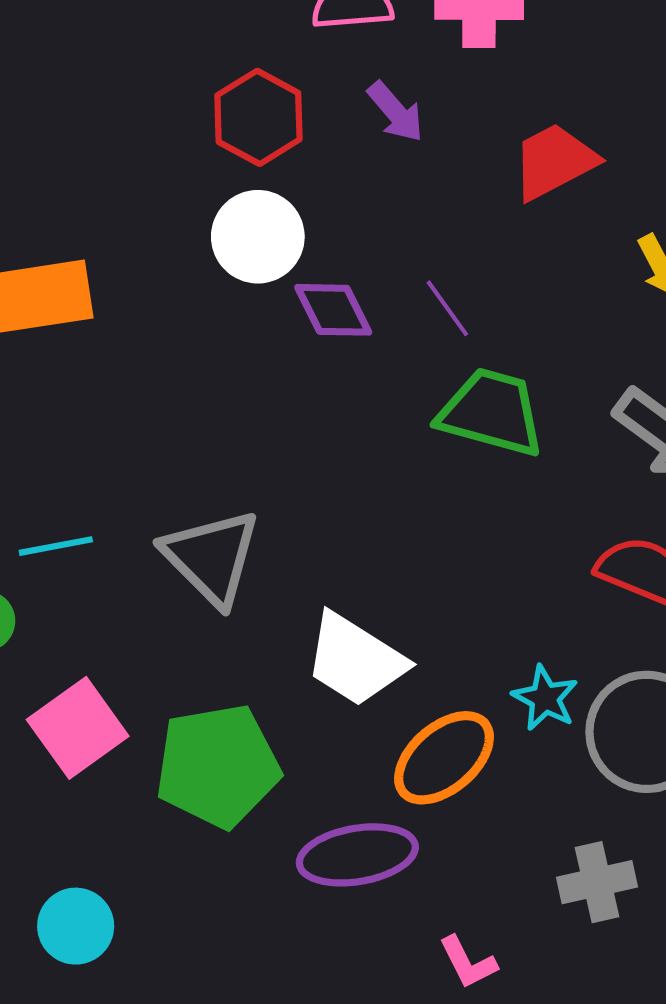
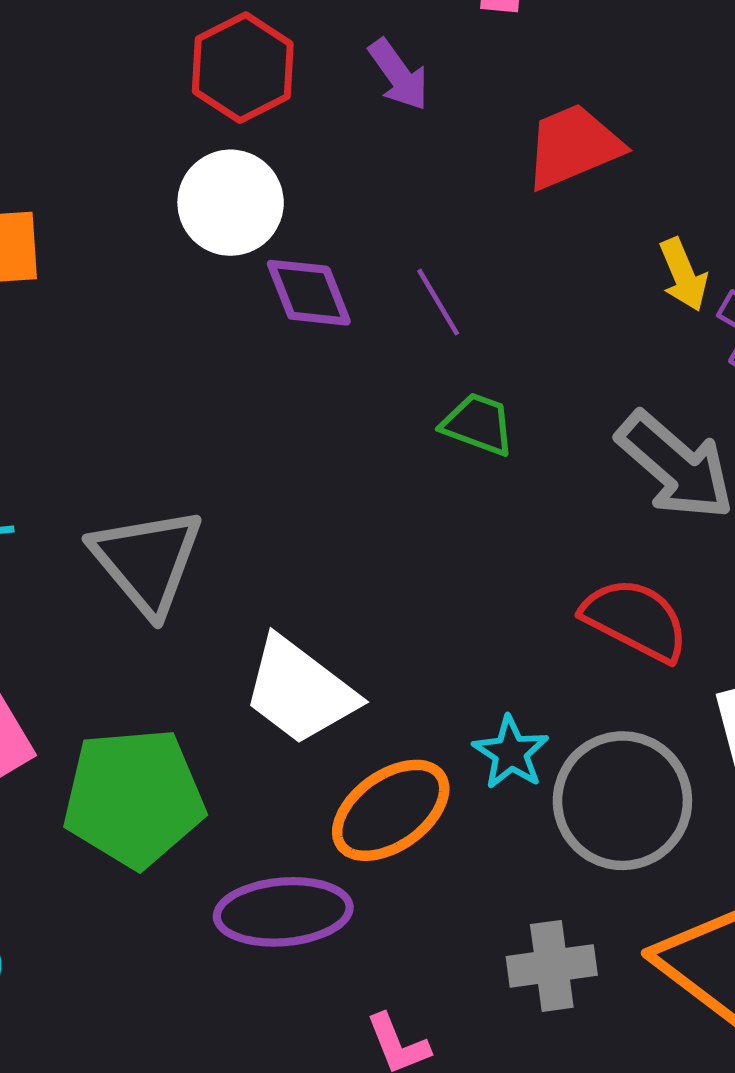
green trapezoid: (492, 412) -> (478, 424), size x0.6

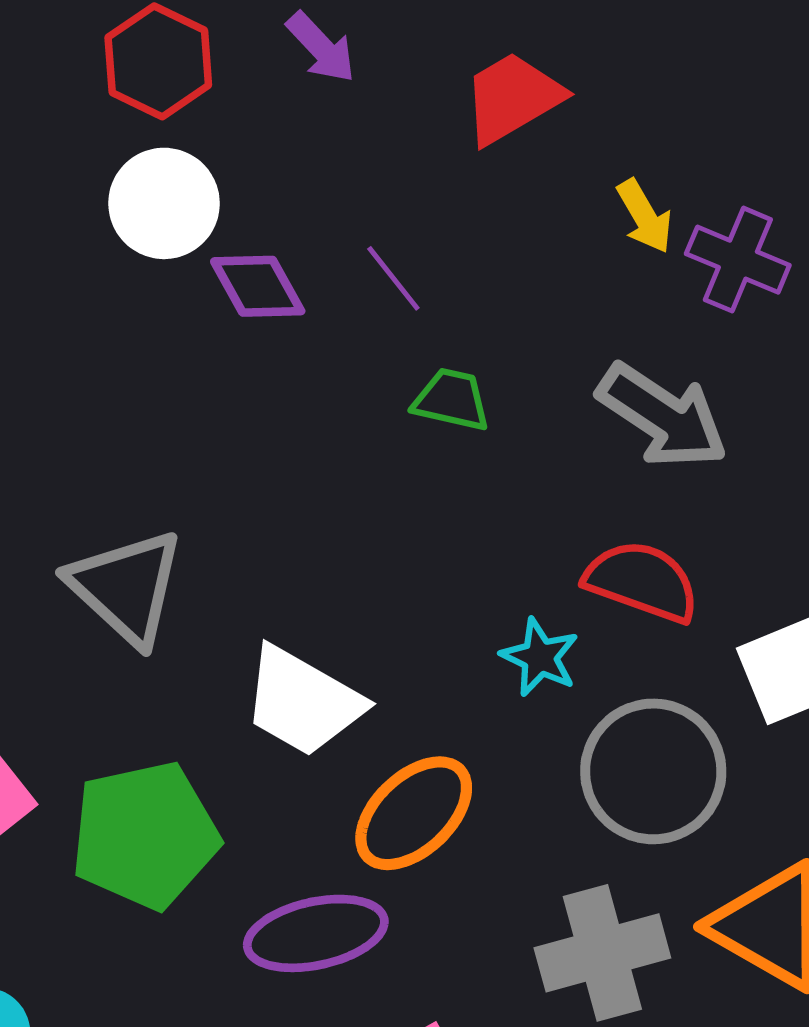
cyan star: (511, 753) -> (540, 657), moved
gray cross: (552, 966) -> (602, 953), size x1.4

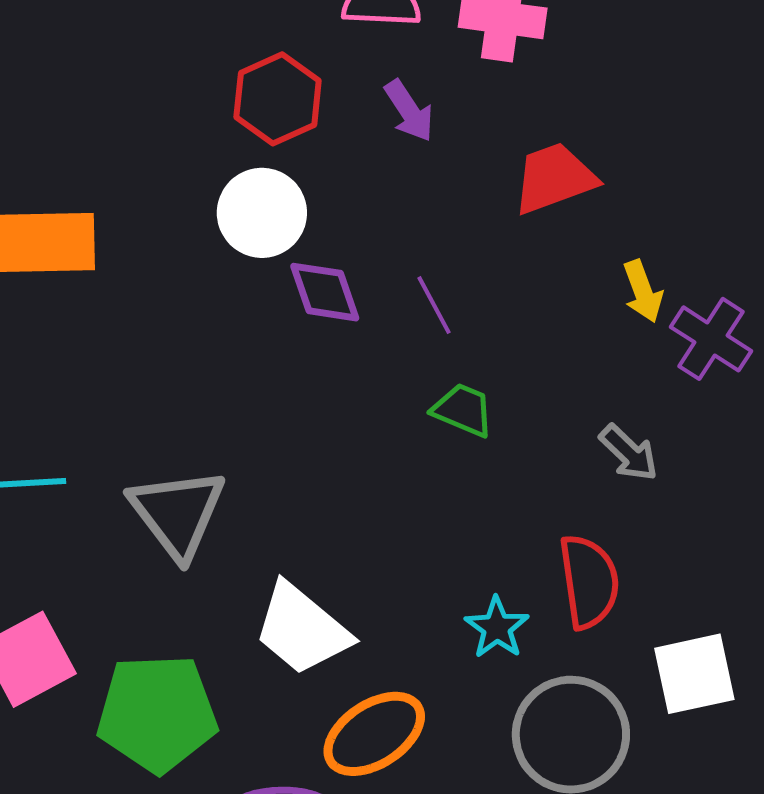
gray arrow: (662, 416) -> (629, 453), size x0.6
red semicircle: (642, 581) -> (589, 582), turned 52

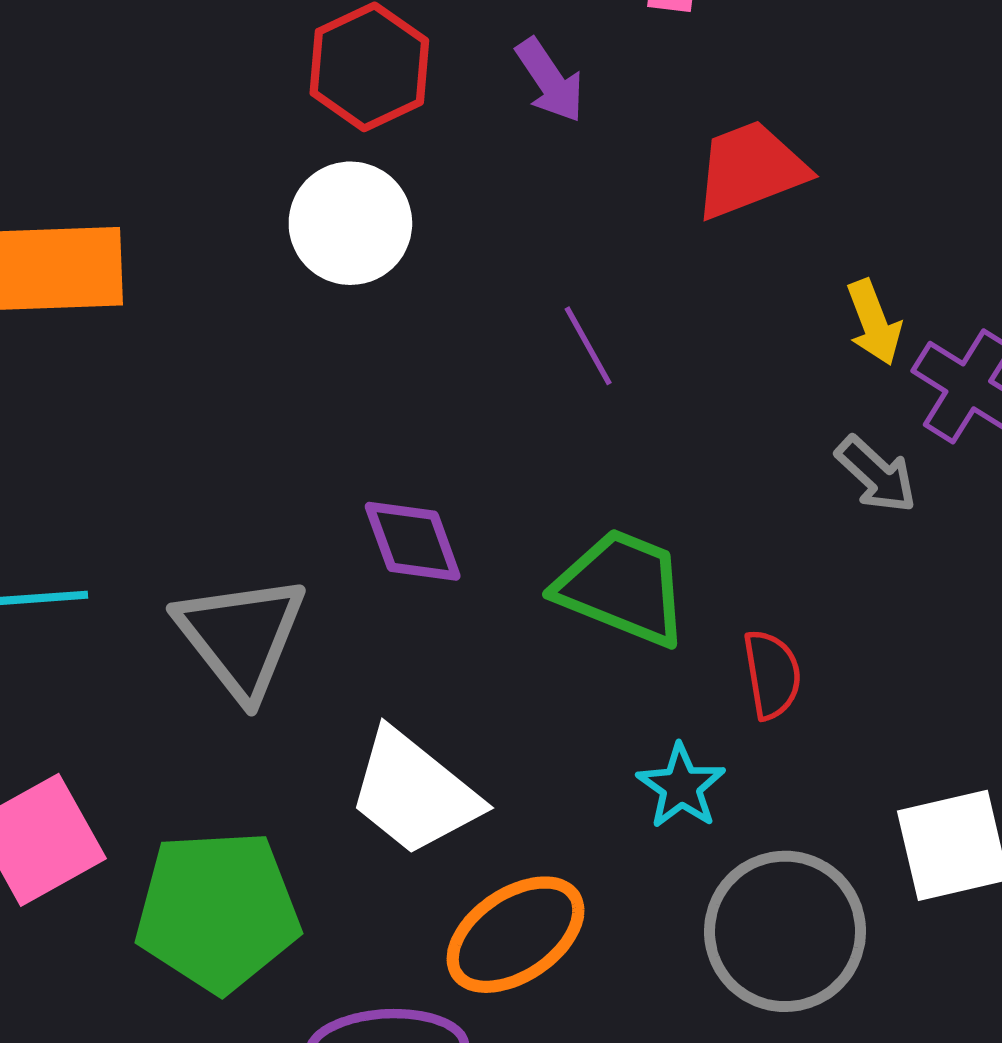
purple diamond: (325, 292) -> (413, 541), moved
green trapezoid: (463, 410) -> (622, 587), moved, size x1.6
gray arrow: (629, 453) -> (876, 475), moved
red semicircle: (589, 582) -> (772, 674), moved, size x0.7

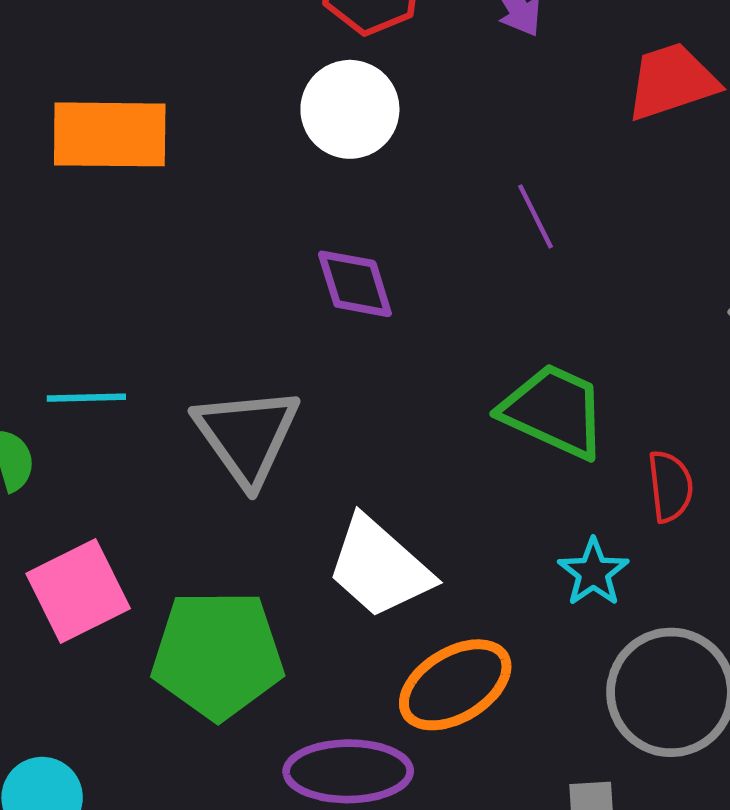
purple diamond: (413, 541) -> (355, 284), moved

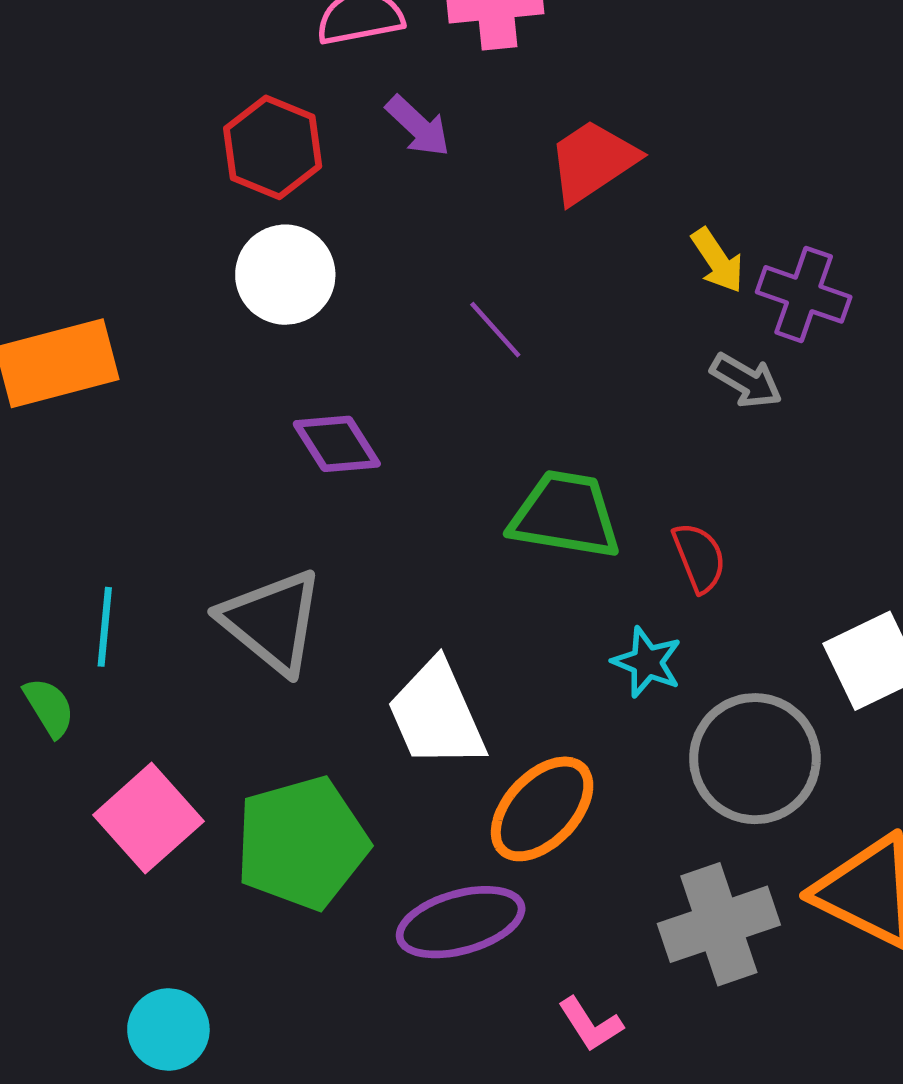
cyan line: (86, 398) -> (105, 627), turned -68
white trapezoid: (379, 567) -> (436, 714), turned 40

